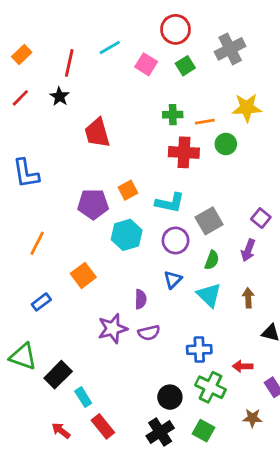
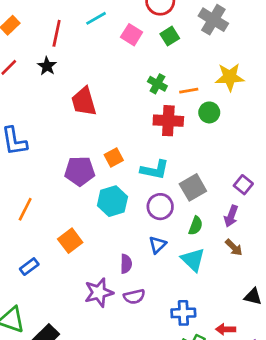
gray cross: (230, 49) -> (213, 20), turned -32
green cross: (173, 115) -> (157, 84), turned 30
brown arrow: (248, 298) -> (234, 247), moved, turned 138

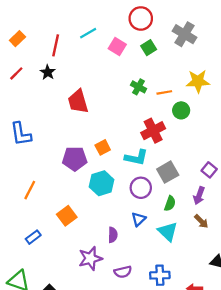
red cross: (168, 121) -> (153, 131), moved, turned -30
purple semicircle: (134, 297) -> (123, 272), moved

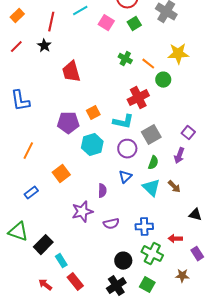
orange line: (164, 92) -> (148, 64), turned 48
brown arrow: (201, 221) -> (174, 187), moved

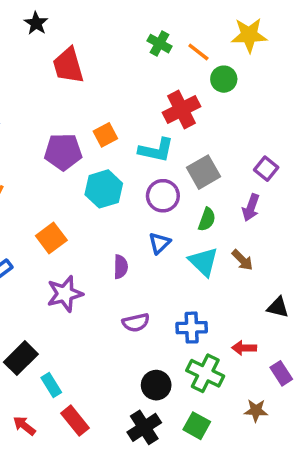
black star: (44, 46) -> (36, 23), moved
purple star: (82, 212) -> (65, 294), moved

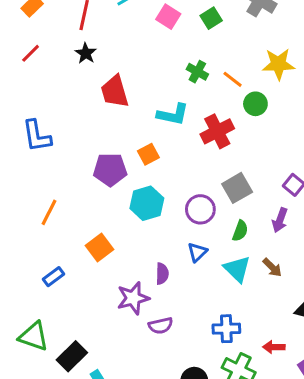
cyan L-shape: (156, 150) -> (173, 115), moved
purple star: (65, 294) -> (133, 298), moved
purple semicircle: (136, 323) -> (161, 326), moved

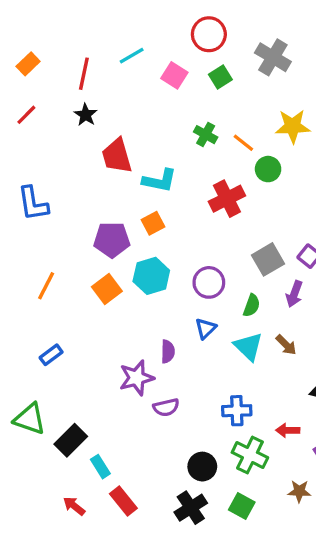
cyan L-shape: (173, 115) -> (160, 181), moved
gray square: (237, 188) -> (268, 259), moved
orange square: (99, 248) -> (107, 289), moved

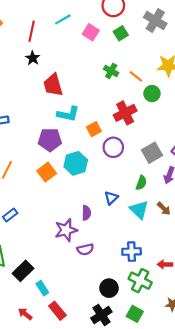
cyan L-shape: (160, 181) -> (68, 114), moved
orange square: (153, 223) -> (94, 129), moved
purple circle: (209, 282) -> (113, 147), moved

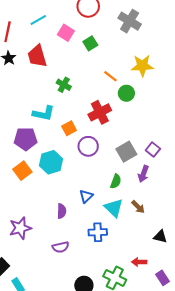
green square: (121, 33) -> (90, 43), moved
green cross: (111, 71) -> (64, 85), moved
red trapezoid: (53, 85) -> (37, 56), moved
purple star: (66, 230) -> (20, 228), moved
blue cross: (132, 252) -> (98, 232), moved

